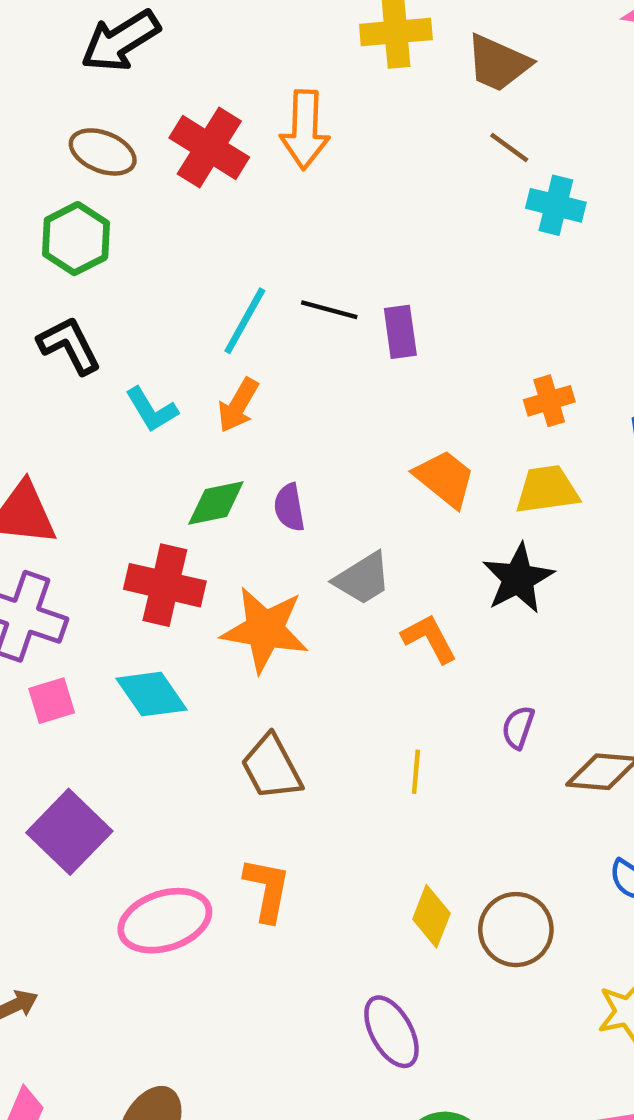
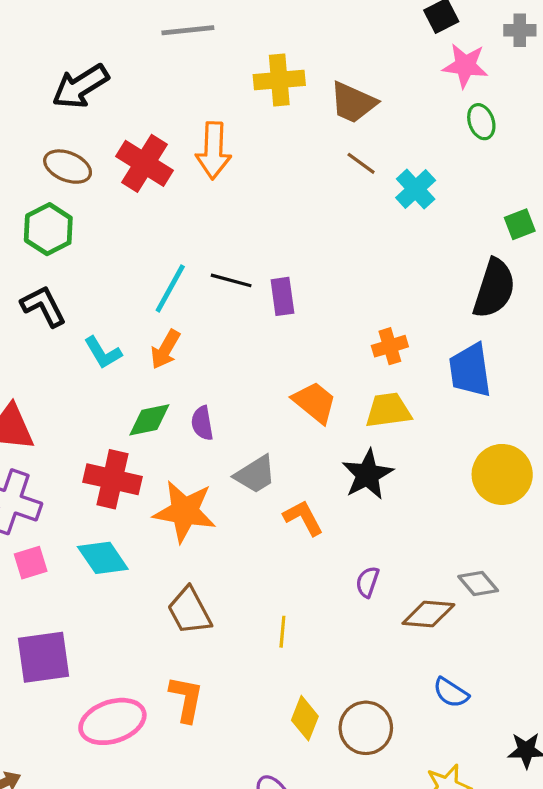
cyan cross: (556, 205) -> (416, 189), moved, turned 33
yellow line: (416, 772) -> (282, 632), moved
purple square: (69, 832) -> (44, 657), turned 38

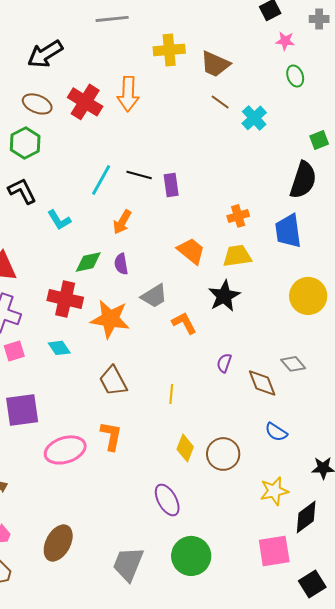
pink star: (465, 66) -> (285, 41), size x0.7
orange arrow: (165, 349) -> (122, 222), moved
cyan diamond: (103, 558) -> (59, 348), size x0.7
brown diamond: (428, 614) -> (262, 383), turned 64

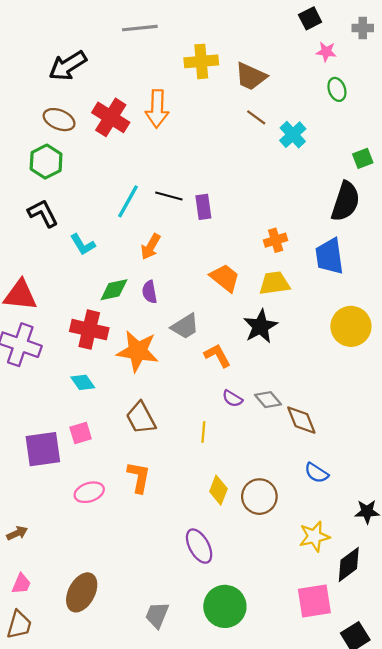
pink square: (14, 351) -> (81, 433), moved
purple semicircle: (224, 363) -> (232, 399), moved, turned -78
gray diamond: (293, 364) -> (268, 400), moved
pink ellipse: (65, 450) -> (89, 492), size x0.7
gray trapezoid: (128, 564) -> (157, 615), size x0.7

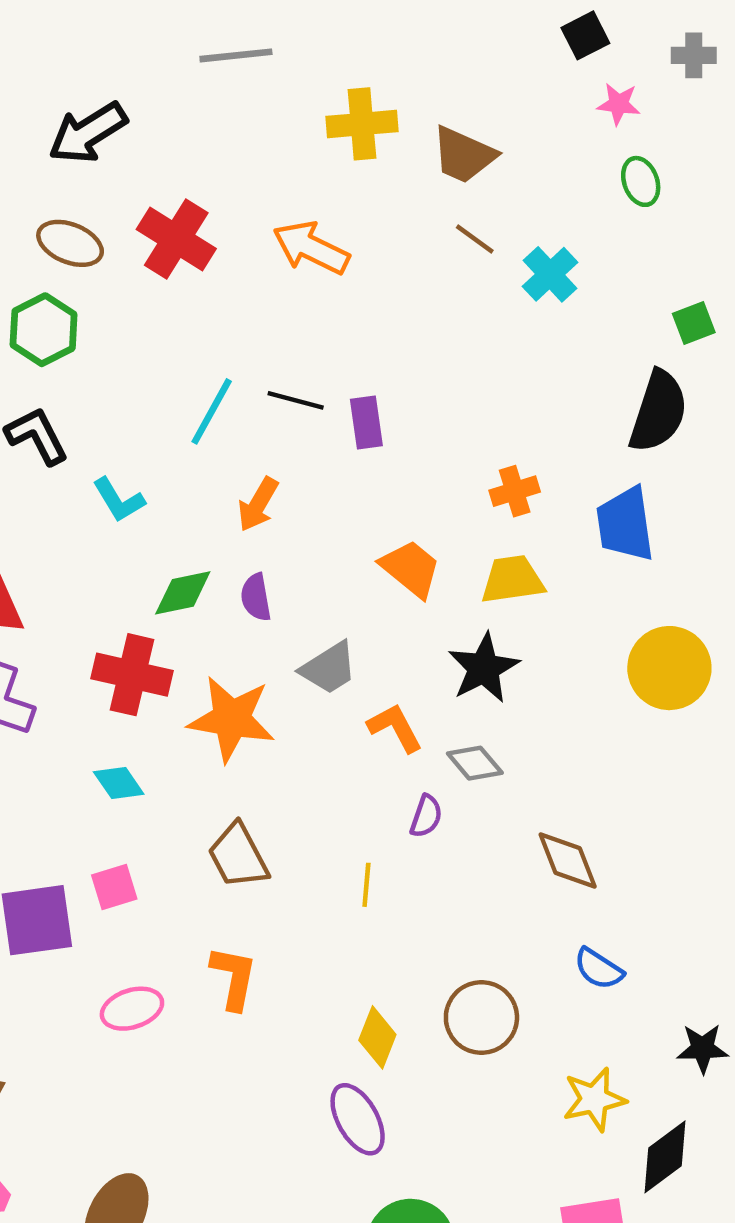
orange arrow: (157, 109) -> (311, 248), moved, turned 114
purple semicircle: (232, 399) -> (426, 816), turned -102
gray diamond: (268, 400) -> (475, 763), moved
yellow diamond: (218, 490) -> (377, 1037), moved

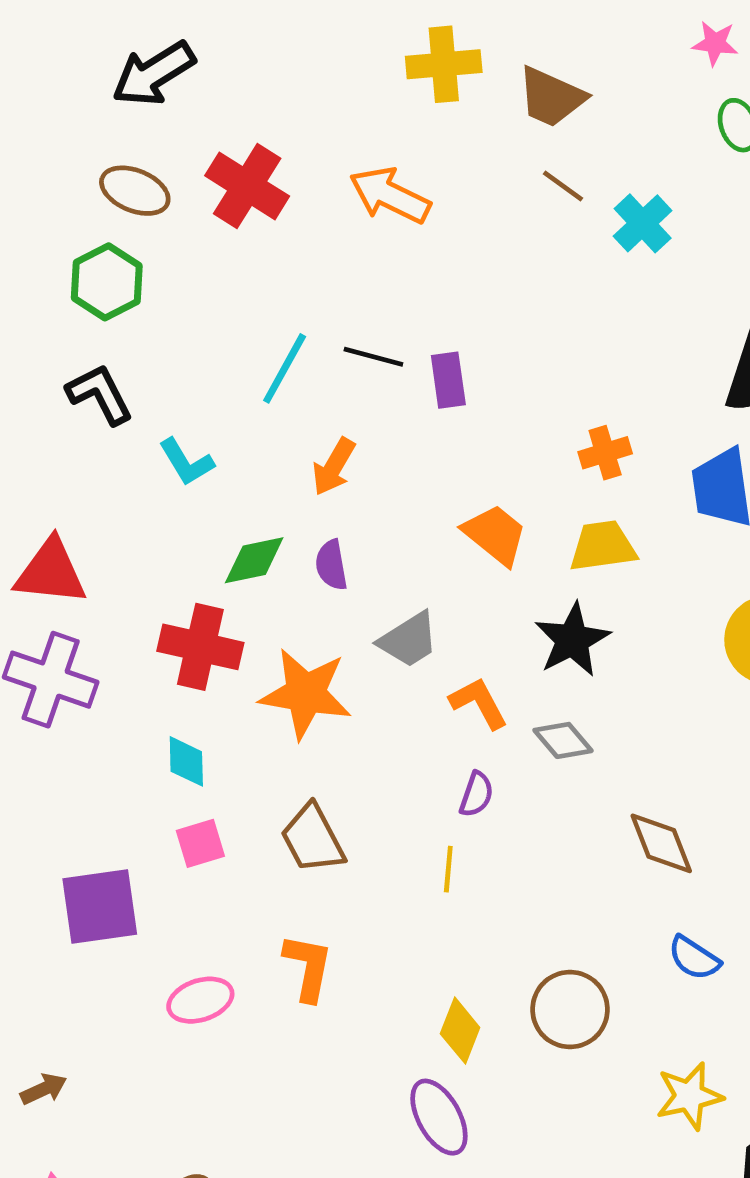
cyan diamond: (119, 783) -> (186, 761), turned 33
purple semicircle: (426, 816) -> (476, 794), moved
pink square: (114, 887) -> (200, 843), moved

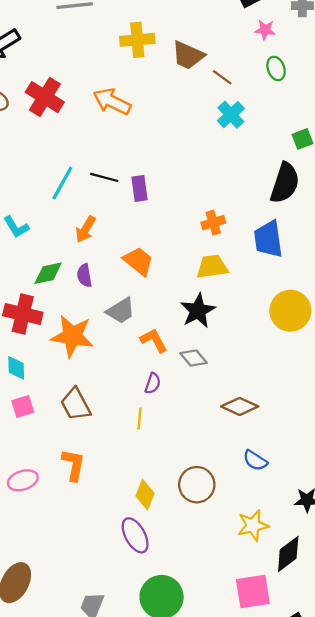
brown line: (563, 186) -> (222, 77), moved
orange trapezoid: (495, 535) -> (138, 261), moved
brown diamond: (661, 843) -> (240, 406), turned -44

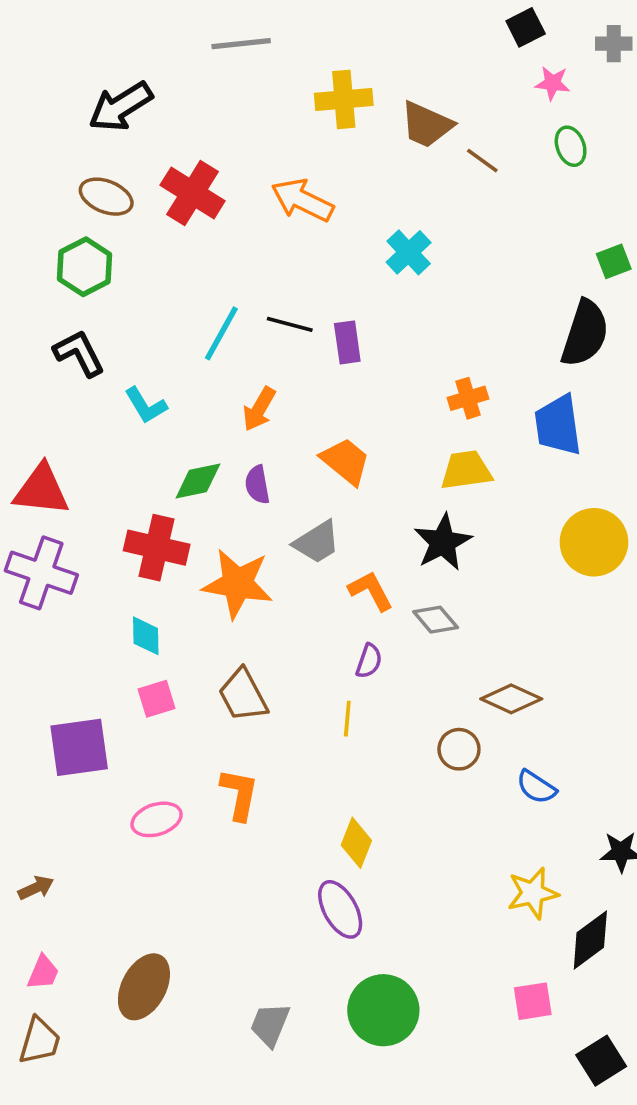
cyan cross: (231, 115) -> (409, 252), moved
brown circle: (197, 485) -> (459, 749), moved, size x0.7
pink square: (253, 591) -> (533, 1001), size x0.7

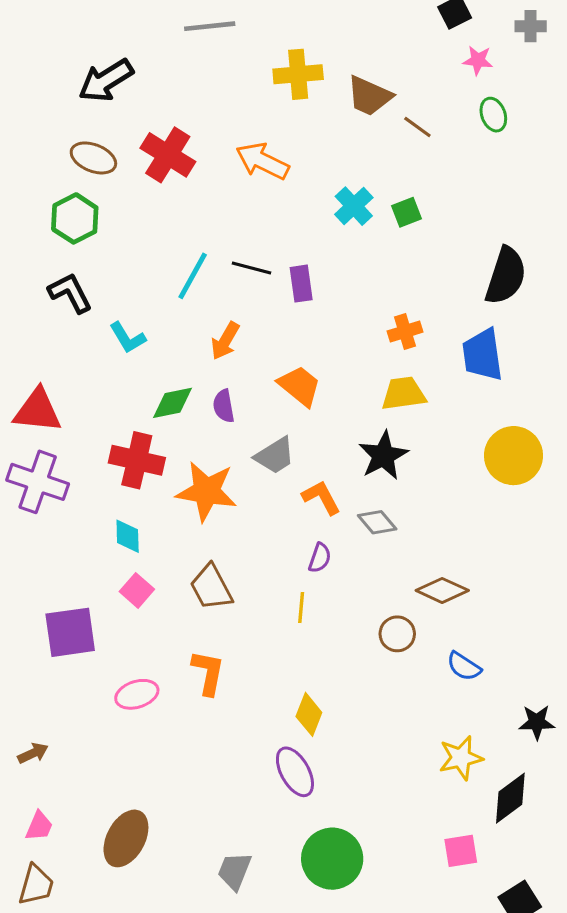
green square: (614, 261) -> (407, 212), moved
pink square: (157, 699) -> (137, 590), turned -32

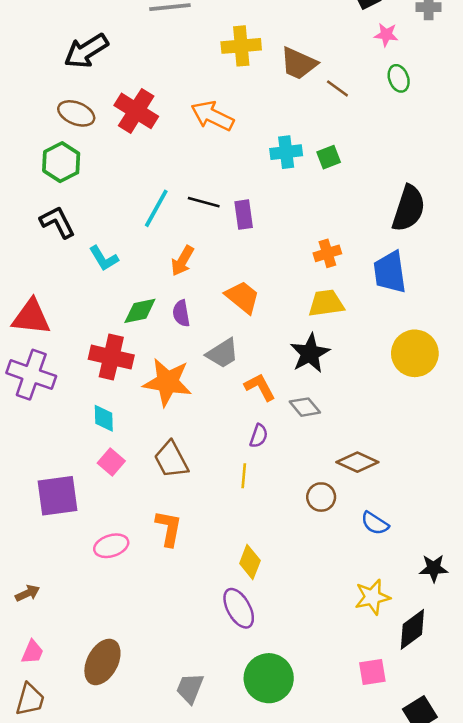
cyan cross: (354, 206) -> (286, 152), turned 36

